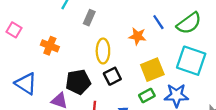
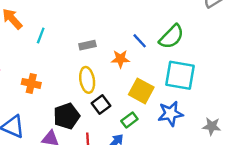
gray rectangle: (89, 18) -> (87, 45), moved, turned 63
yellow square: (152, 70) -> (141, 91), turned -30
green rectangle: (147, 96) -> (129, 120), moved

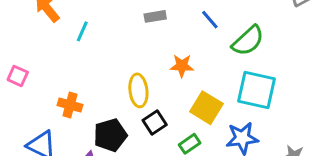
blue line: (140, 41) -> (210, 20), moved
gray rectangle: (87, 45) -> (155, 16), moved
orange cross: (31, 83) -> (70, 105), moved

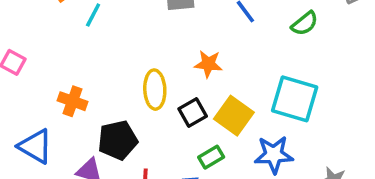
green semicircle: (248, 41) -> (305, 24), moved, size x0.7
black square: (155, 122) -> (193, 112), moved

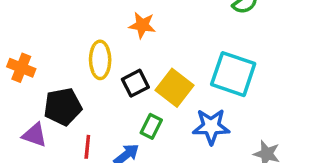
orange star: (208, 64) -> (142, 25), moved
green rectangle: (211, 157) -> (151, 126), turned -35

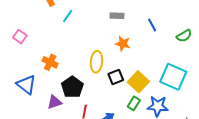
black pentagon: (63, 107) -> (72, 87), turned -30
green rectangle: (151, 126) -> (134, 103), moved
purple triangle: (35, 135) -> (54, 102), turned -42

